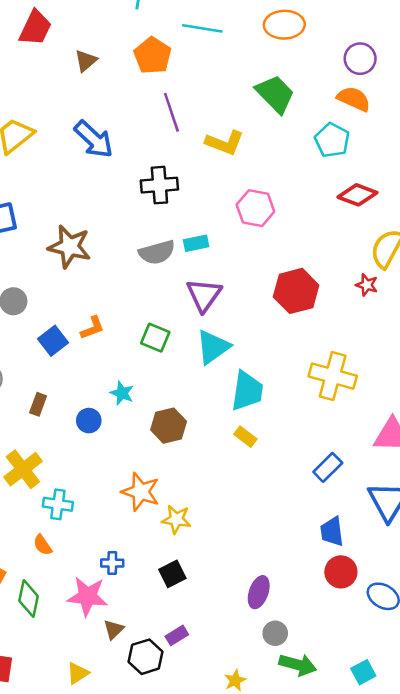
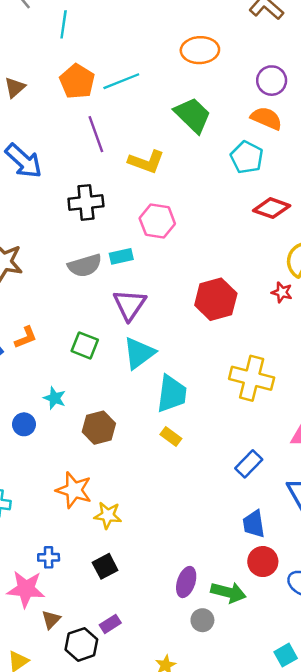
cyan line: (202, 28) -> (121, 81), moved, turned -30
pink hexagon: (255, 208) -> (157, 221), moved
green arrow: (298, 665) -> (228, 592), moved

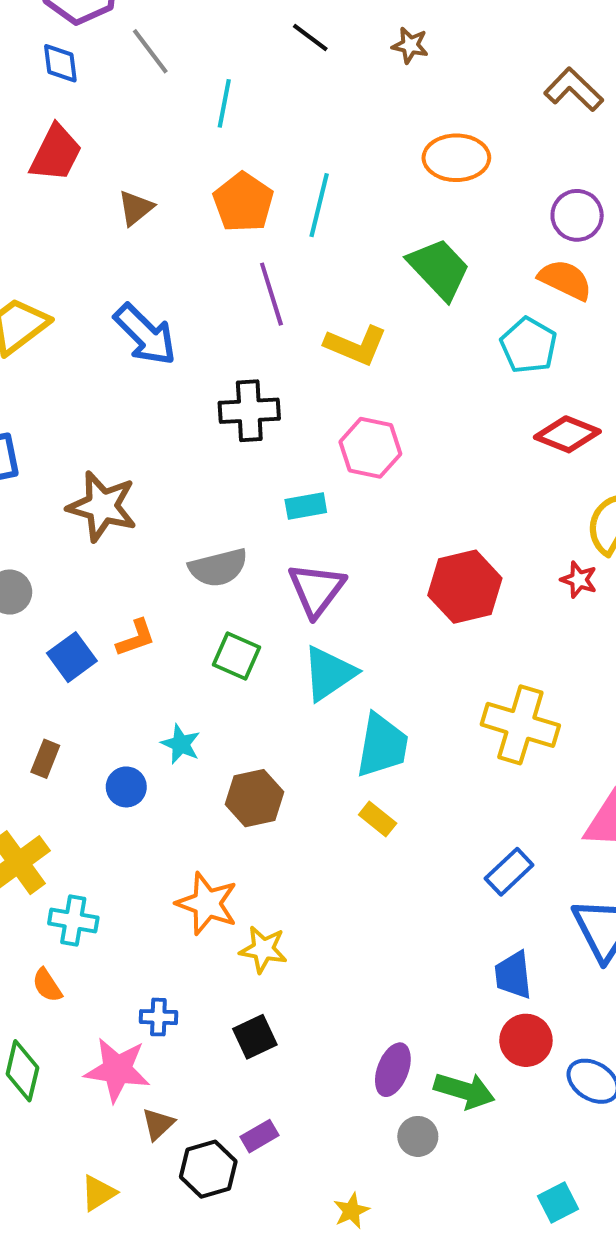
cyan line: (121, 81) -> (319, 205), turned -57
gray semicircle: (85, 266) -> (218, 568), moved

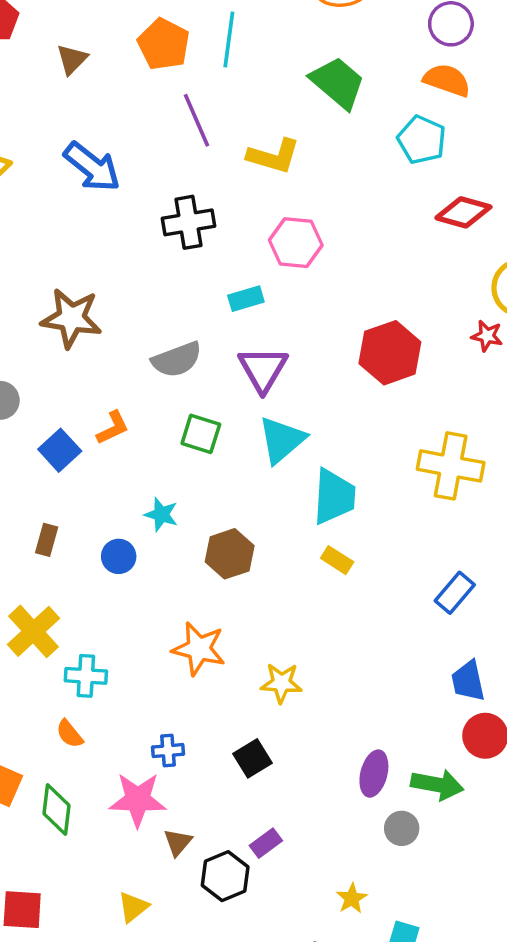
yellow star: (263, 949) -> (281, 683), moved

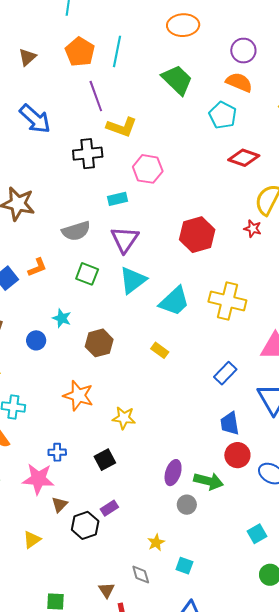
yellow L-shape: (274, 156) -> (122, 127), moved
cyan trapezoid: (334, 497) -> (174, 301), moved, turned 40

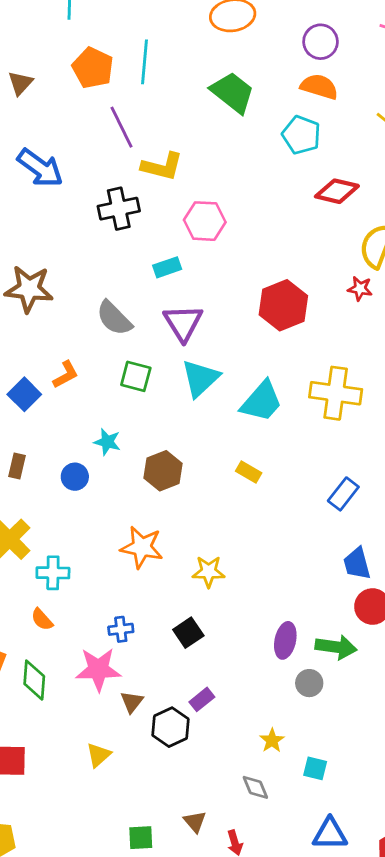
gray semicircle: (76, 231) -> (114, 318), turned 68
brown triangle: (106, 590) -> (195, 822), moved

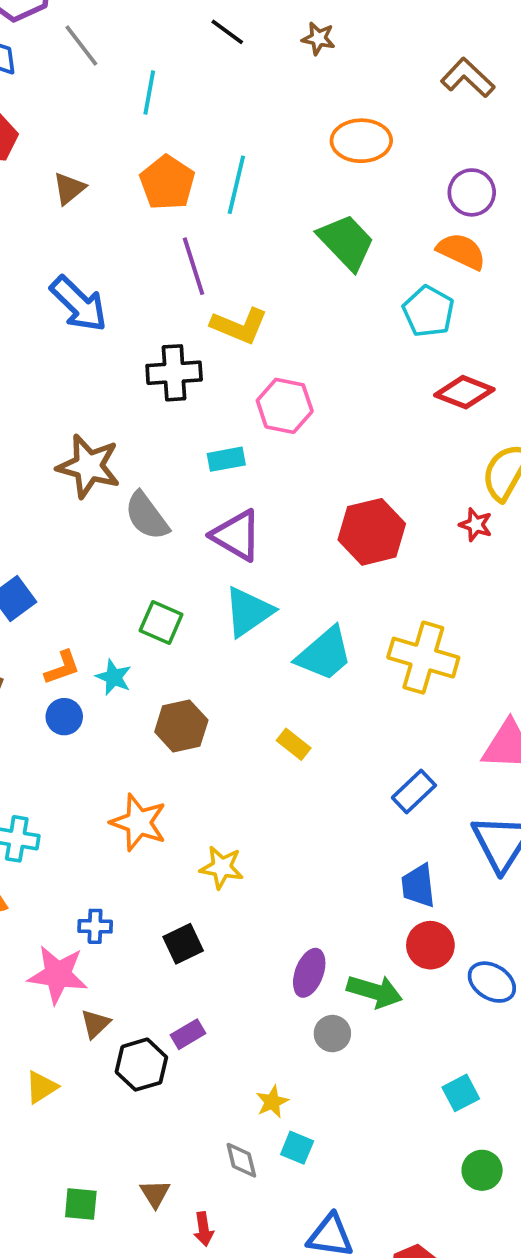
brown star: (29, 289) -> (89, 466), moved
purple triangle: (183, 323) -> (236, 535), turned -36
orange L-shape: (66, 375) -> (62, 668), moved
green square: (136, 376) -> (161, 623), moved
cyan square: (315, 768) -> (297, 1148), moved

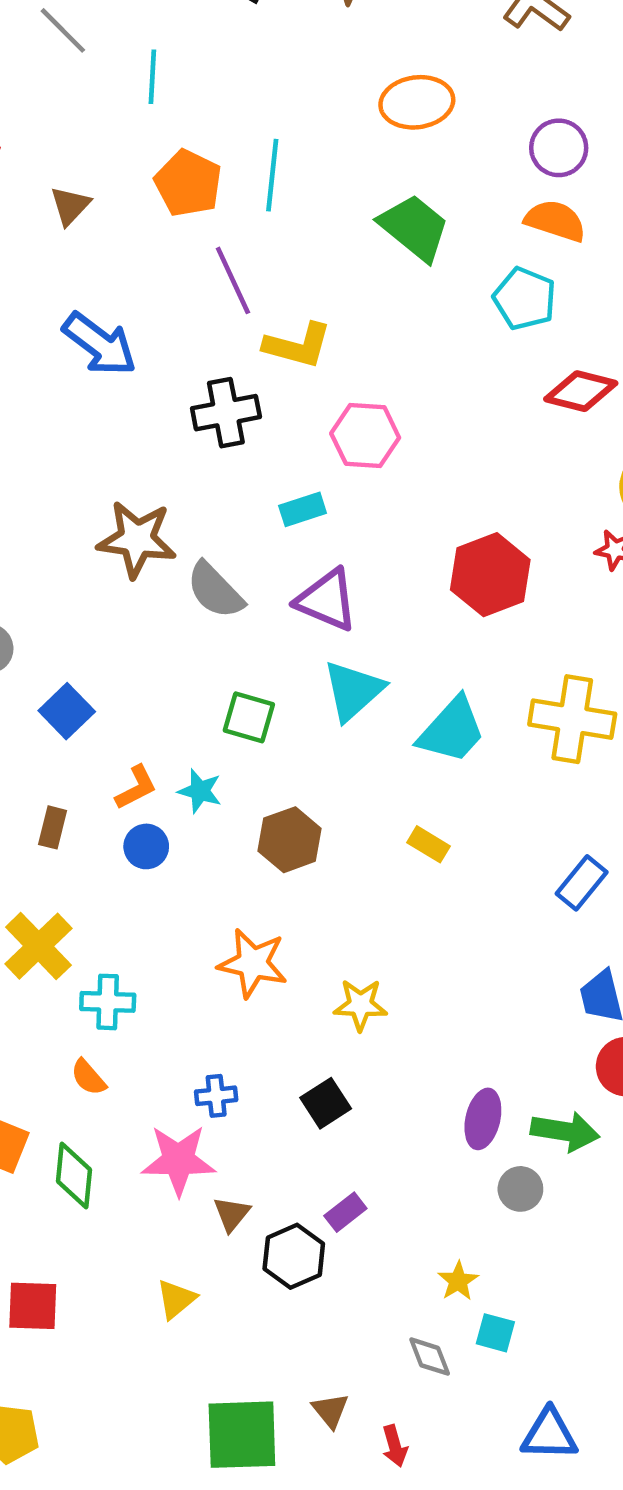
green square: (81, 1204) -> (242, 1435), size x1.8

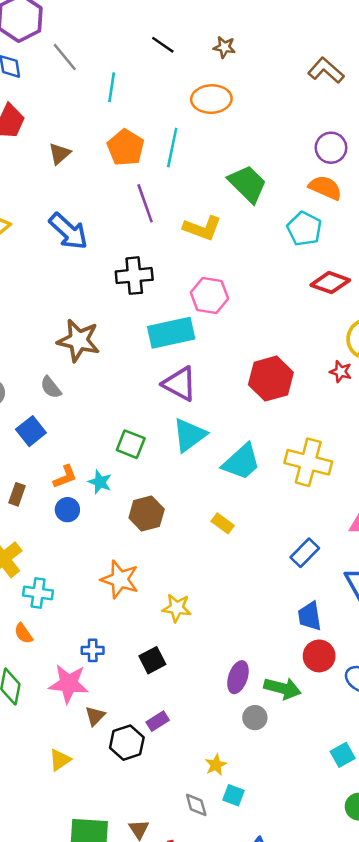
orange ellipse: (417, 102) -> (211, 99), moved
yellow L-shape: (298, 345) -> (202, 228), moved
cyan rectangle: (303, 509) -> (171, 333), size x1.8
gray semicircle: (215, 590) -> (51, 387), moved, size x0.7

